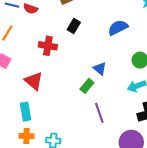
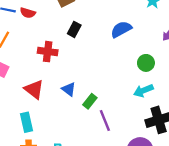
blue triangle: (100, 69) -> (69, 89), moved
green rectangle: (87, 86) -> (90, 101), moved

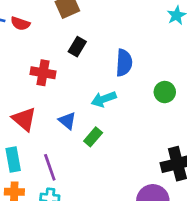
blue semicircle: (121, 29) -> (124, 63), moved, turned 120
cyan arrow: (143, 91) -> (104, 99), moved
purple line: (105, 121) -> (50, 167), moved

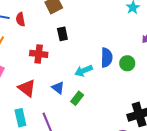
red semicircle: (20, 24) -> (20, 19), turned 64
black rectangle: (77, 47) -> (62, 34), turned -40
blue semicircle: (124, 63) -> (107, 58), moved

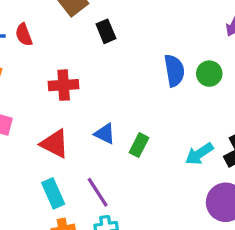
black rectangle: (62, 34) -> (106, 31), moved
cyan arrow: (83, 71) -> (199, 154), moved

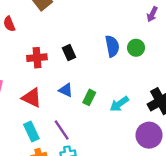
black rectangle: (106, 31) -> (69, 53), moved
cyan arrow: (199, 154) -> (119, 104), moved

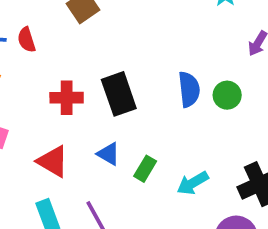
black rectangle: (69, 53) -> (119, 94), size x1.6

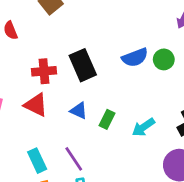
blue semicircle: (189, 89) -> (135, 58), turned 80
red triangle: (53, 161) -> (36, 105), moved

